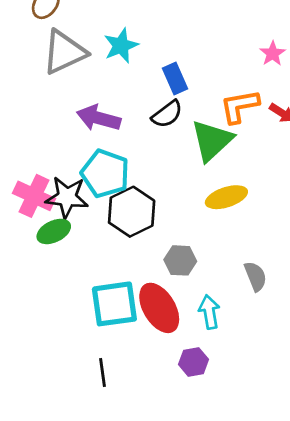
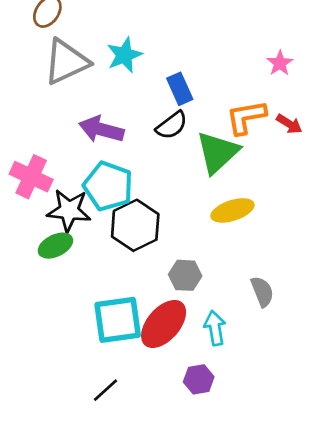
pink cross: (34, 196) -> (31, 177), moved
red ellipse: (159, 308) -> (164, 324), turned 72
black line: (103, 373) -> (105, 390), turned 56

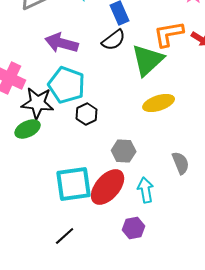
black hexagon: (135, 225) -> (87, 114), size x0.6

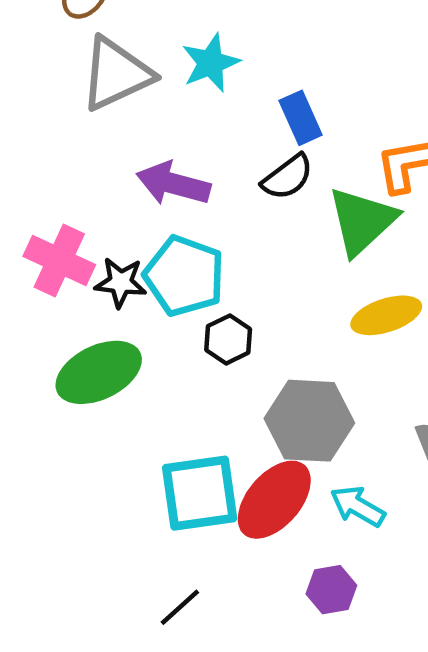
black star: (38, 103) -> (121, 282), moved, size x0.7
green ellipse: (28, 129) -> (99, 372), size x1.5
gray hexagon: (124, 151) -> (309, 421), size x1.6
cyan arrow: (146, 190) -> (358, 506), turned -50

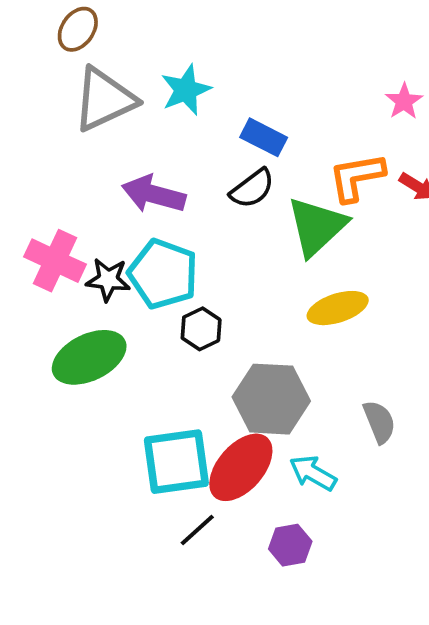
blue rectangle: (301, 118) -> (264, 137), turned -39
black line: (180, 607) -> (197, 530), moved

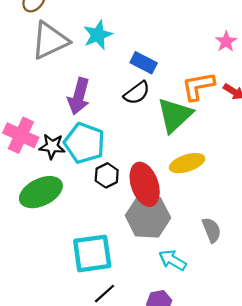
purple arrow: (154, 194) -> (79, 96), turned -90
red ellipse: (241, 467) -> (145, 184), moved, turned -60

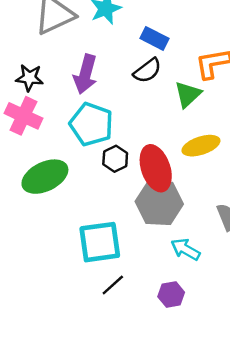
green triangle: (175, 115) -> (188, 94), size x0.7
black star: (52, 146) -> (29, 78), moved

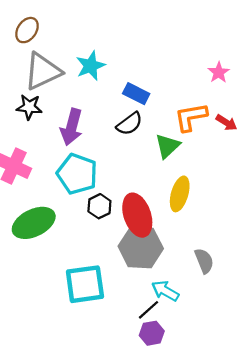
black star: (29, 78) -> (29, 107), moved
yellow ellipse: (201, 146) -> (180, 194), turned -56
black line: (113, 285) -> (148, 310), moved

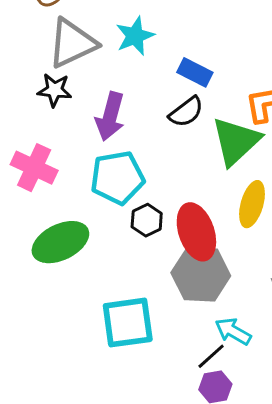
green triangle: (167, 146) -> (236, 141), size x1.5
cyan pentagon: (77, 174) -> (117, 178), turned -30

